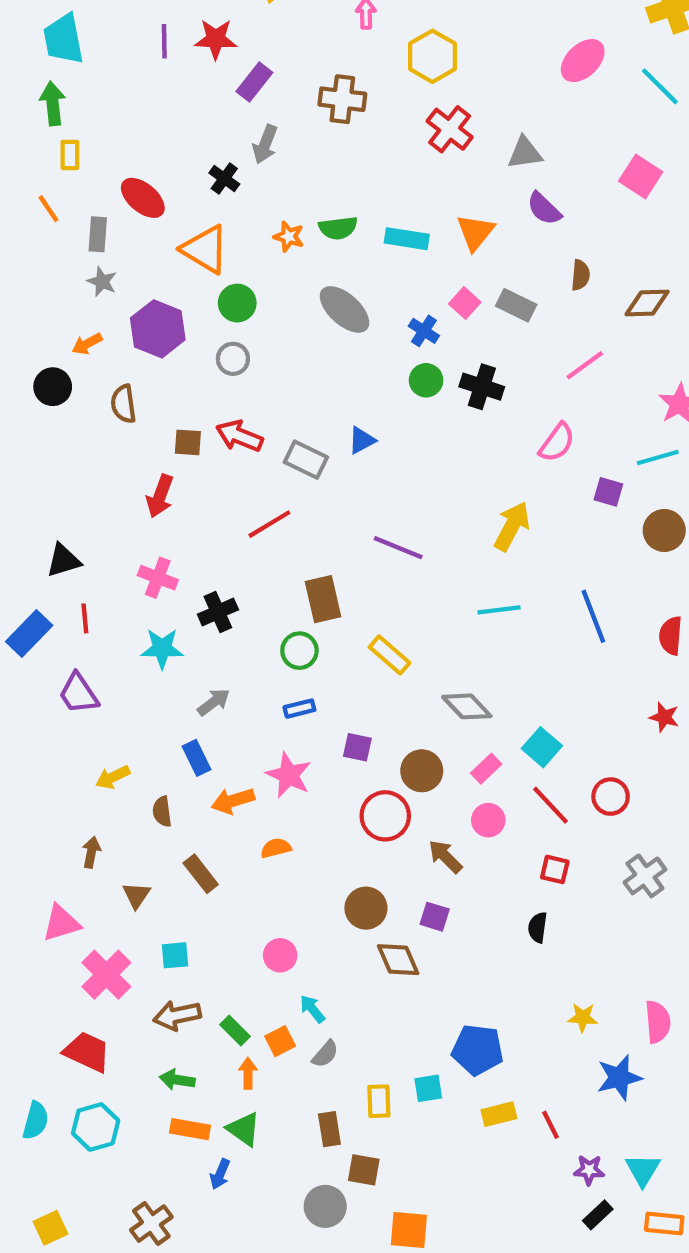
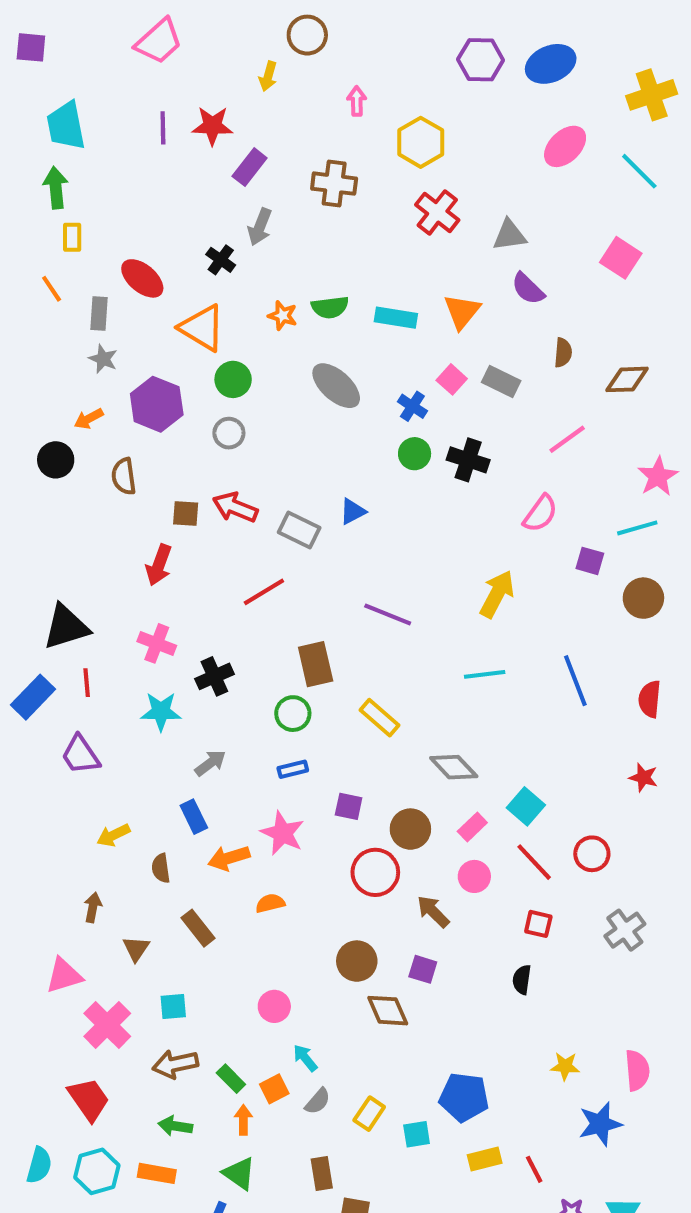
black triangle: (63, 560) -> (66, 627), size x1.4
red trapezoid: (87, 1052) -> (89, 1099), turned 30
yellow rectangle: (379, 1101) -> (369, 1114), moved, turned 36
orange rectangle: (190, 1129) -> (157, 1173), moved

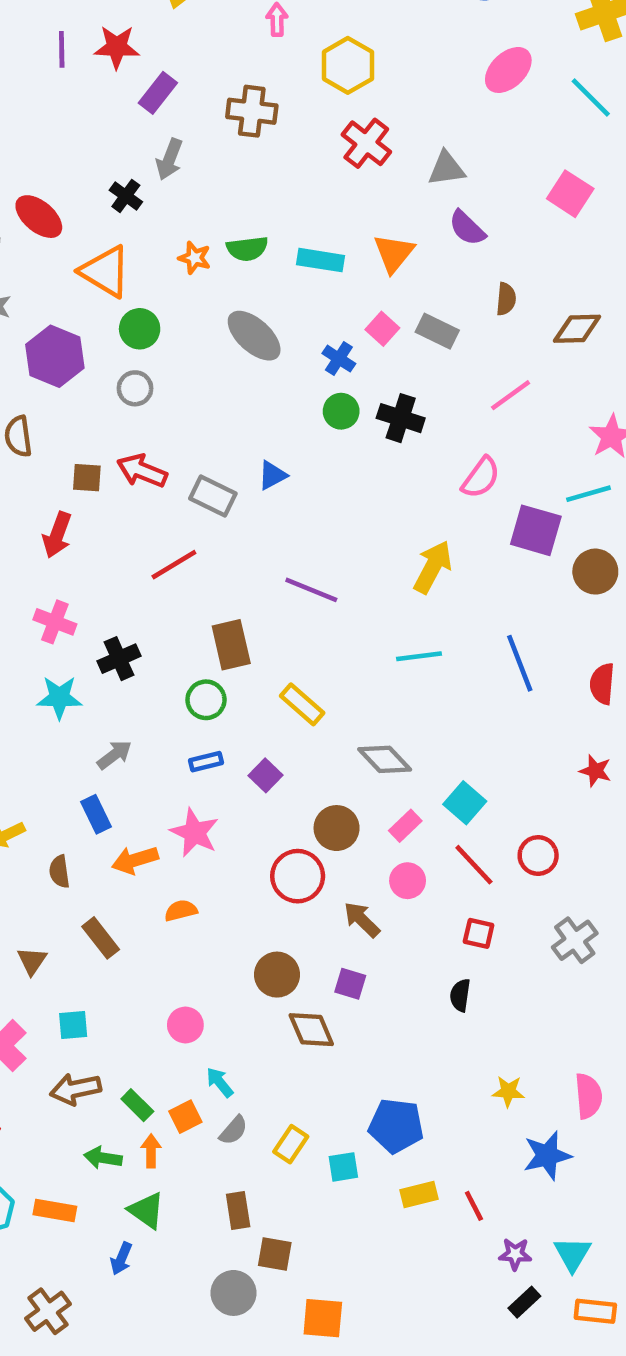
purple square: (590, 561) -> (536, 530), size x1.6
purple square: (349, 806) -> (266, 775), moved, turned 32
green arrow: (175, 1126) -> (103, 1158), moved

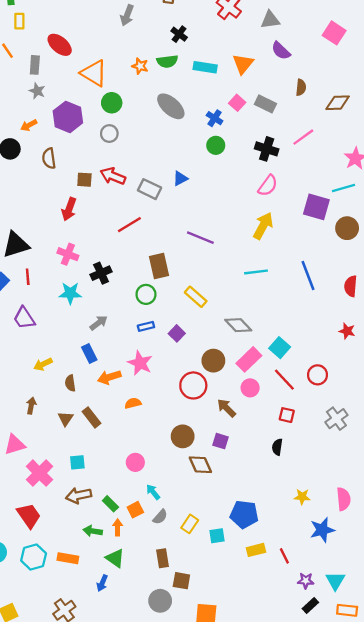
black cross: (126, 196) -> (179, 34), moved
black cross: (401, 418) -> (267, 149), moved
pink semicircle: (481, 478) -> (268, 186), moved
pink rectangle: (405, 826) -> (249, 359), size x1.5
brown triangle: (32, 961) -> (66, 419), moved

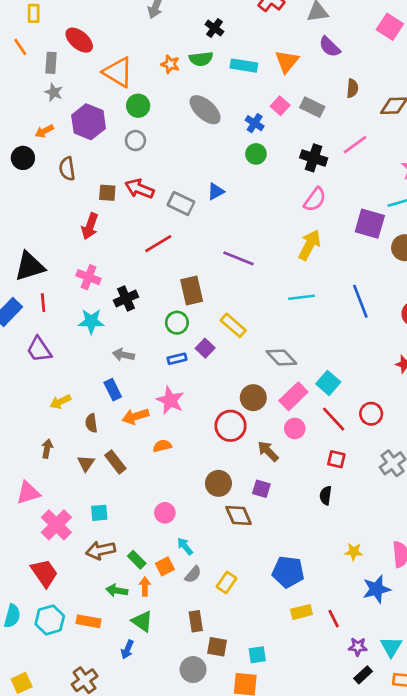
gray arrow: (99, 323) -> (123, 355), turned -132
purple square: (177, 333) -> (205, 348), moved
cyan square: (217, 536) -> (257, 655), moved

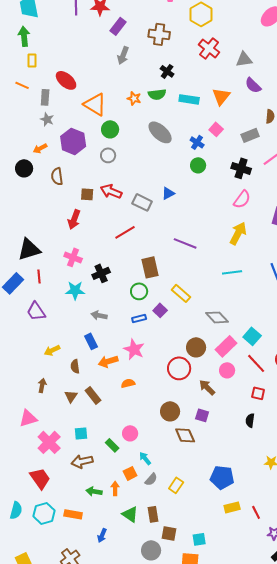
orange line: (20, 47) -> (22, 85), turned -32
gray rectangle: (312, 107) -> (250, 135), moved, turned -48
green rectangle: (137, 560) -> (112, 445), moved
green triangle: (142, 621) -> (130, 514), moved

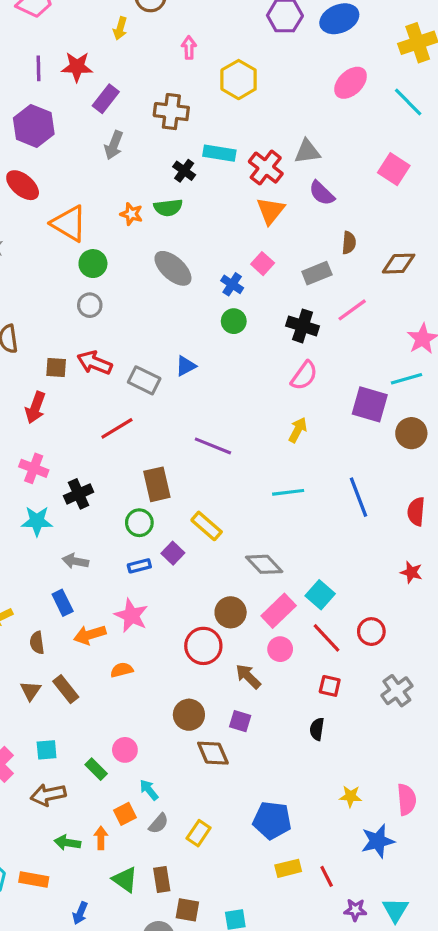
red cross: (209, 48) -> (266, 168), moved
cyan rectangle: (189, 99) -> (219, 153), moved
purple hexagon: (73, 141) -> (34, 126), moved
yellow arrow: (238, 233) -> (298, 430), size x0.7

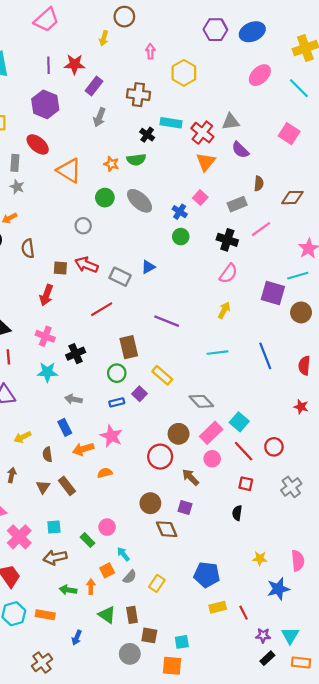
green circle: (93, 264) -> (105, 198), moved

